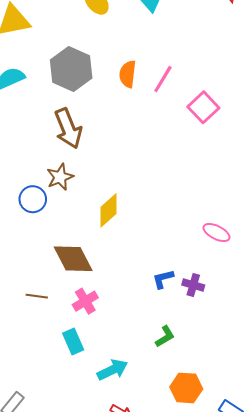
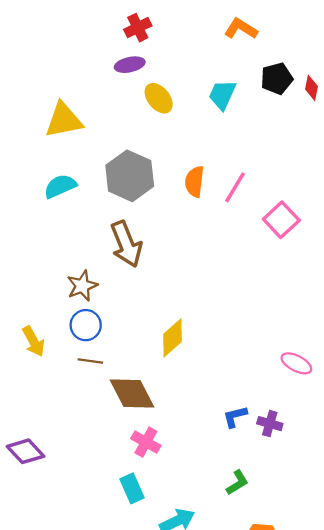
brown star: (60, 177) -> (82, 286), moved
brown line: (37, 296) -> (90, 361), moved
pink cross: (85, 301) -> (146, 442), turned -30

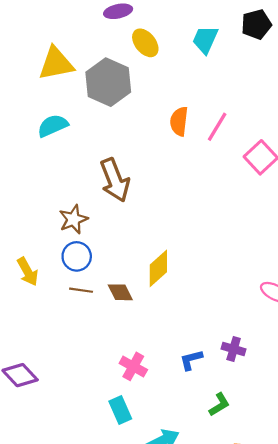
gray hexagon: (130, 176) -> (108, 82), moved
brown diamond: (132, 393) -> (120, 292), moved, size x0.6
blue L-shape: (235, 417) -> (191, 360), moved
purple cross: (270, 424) -> (234, 349), moved

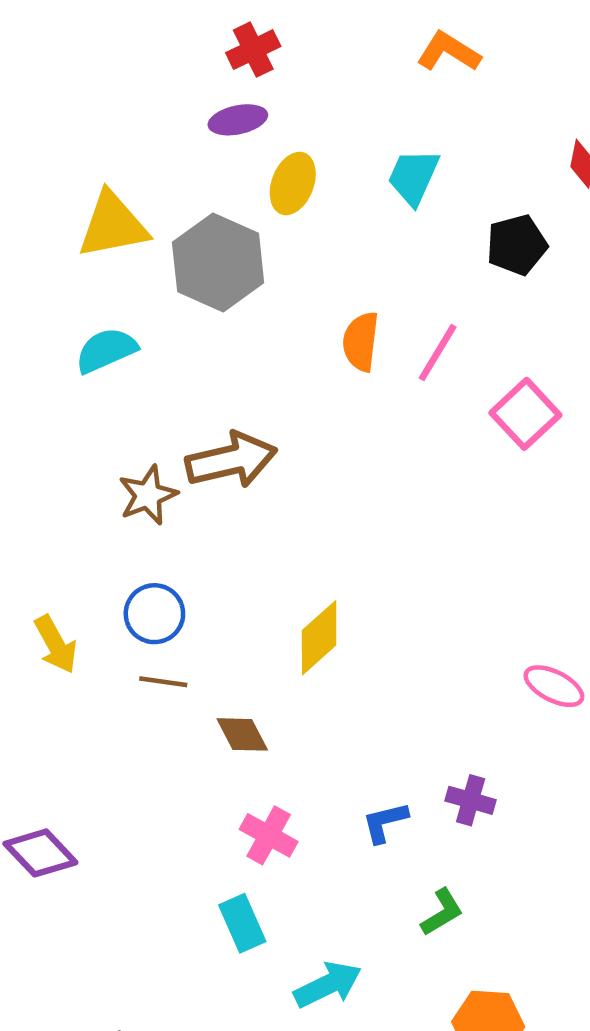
black pentagon: (256, 24) -> (517, 245), moved
yellow ellipse: (145, 43) -> (293, 183), turned 60
brown arrow: (115, 180) -> (231, 460), turned -81
brown star: (73, 219) -> (148, 495), moved
brown diamond: (120, 292) -> (242, 734), moved

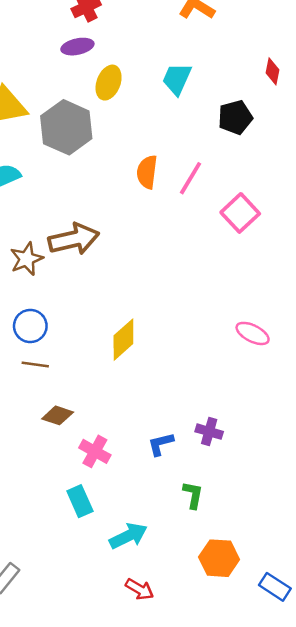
pink ellipse: (554, 686) -> (253, 333), moved
brown diamond: (242, 734) -> (58, 415), moved, turned -44
green L-shape: (442, 912) -> (193, 495), turned -48

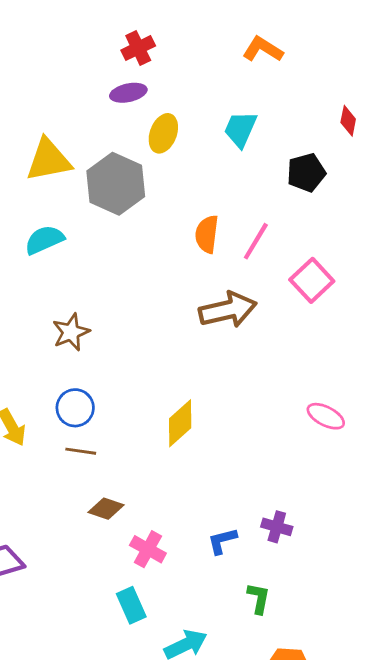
brown arrow: (74, 239) -> (228, 310), moved

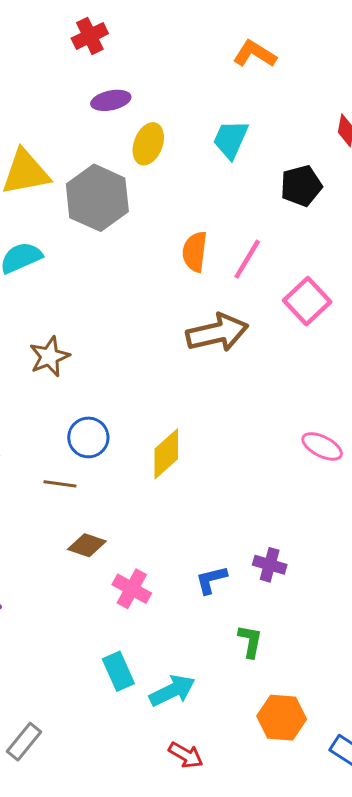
red cross: (138, 48) -> (90, 36), moved
blue circle: (75, 408) -> (88, 437), moved
cyan rectangle: (131, 605) -> (118, 671), moved

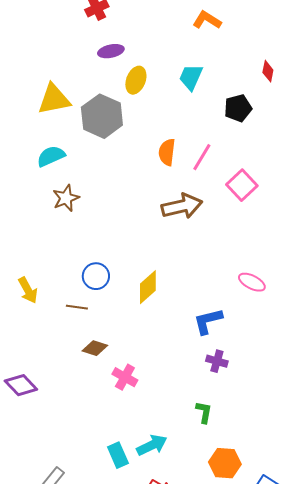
brown star: (49, 357) -> (66, 198), moved
blue L-shape: (211, 580) -> (208, 321), moved, size x1.4
cyan rectangle: (118, 671) -> (118, 455), moved

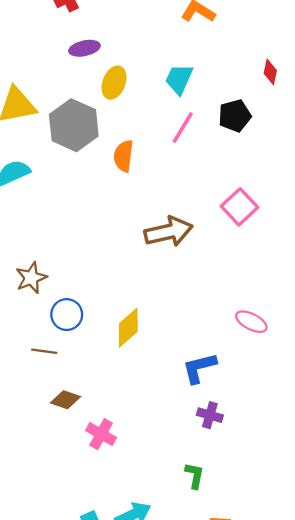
orange semicircle: (167, 152) -> (124, 156), moved
pink line: (202, 157) -> (183, 128), moved
brown star: (66, 198) -> (31, 278), moved

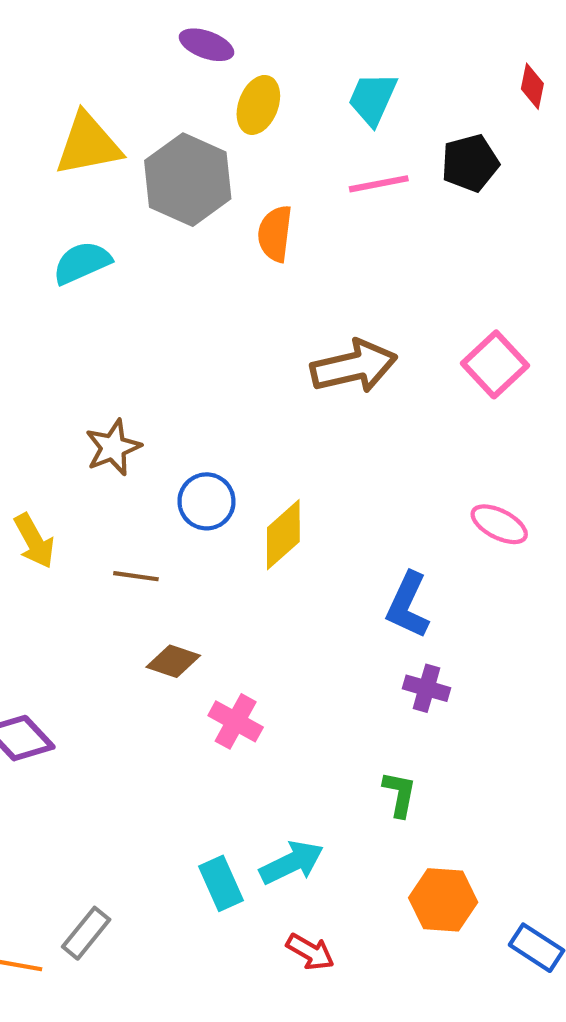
purple ellipse: (84, 48) -> (206, 45), turned 32
pink line: (183, 128) -> (379, 184), turned 48
pink square: (240, 207) -> (495, 364), moved
blue circle: (67, 315) -> (206, 501), moved
blue L-shape: (199, 368) -> (408, 605), turned -51

